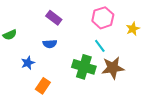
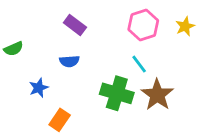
yellow star: (133, 29) -> (185, 26), moved
brown star: (113, 68) -> (157, 95), turned -30

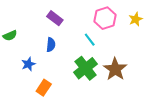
blue semicircle: (69, 61) -> (51, 45), turned -80
cyan line: (139, 64) -> (90, 40), moved
green cross: (117, 93) -> (86, 68), turned 35

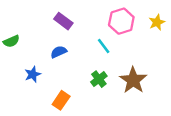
blue semicircle: (51, 45) -> (59, 52), turned -120
green cross: (86, 68) -> (99, 79), size x0.6
orange rectangle: (44, 88) -> (61, 100), moved

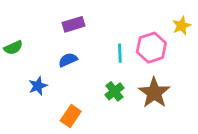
purple rectangle: (63, 21) -> (73, 24), turned -54
pink hexagon: (121, 21) -> (151, 48), moved
cyan line: (104, 46) -> (120, 53), turned 35

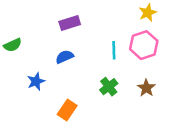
yellow star: (182, 26) -> (148, 13), moved
brown star: (154, 93) -> (146, 88), size x0.6

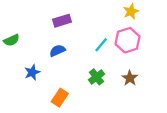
cyan line: (114, 50) -> (101, 45), turned 42

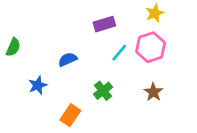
purple rectangle: (62, 21) -> (104, 24), moved
green semicircle: (11, 40) -> (13, 47), turned -42
green cross: (96, 77) -> (103, 91), moved

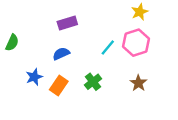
purple rectangle: (104, 24) -> (67, 23), moved
orange rectangle: (70, 115) -> (59, 86), moved

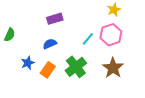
green cross: (93, 82) -> (76, 67), size x1.5
brown star: (138, 83) -> (113, 68), size x1.5

